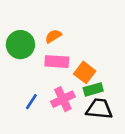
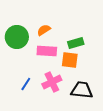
orange square: (85, 72) -> (70, 60), turned -30
green rectangle: (93, 89) -> (76, 43), moved

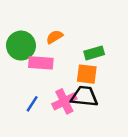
pink rectangle: (47, 51) -> (41, 63), moved
black trapezoid: (82, 90) -> (84, 96), moved

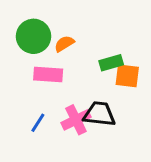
green circle: (21, 46) -> (33, 36), moved
orange square: (87, 74) -> (127, 76), moved

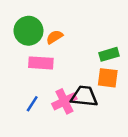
green rectangle: (111, 63) -> (109, 54), moved
orange square: (127, 76) -> (108, 78), moved

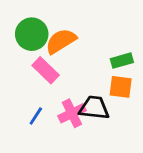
orange semicircle: (54, 37) -> (61, 41), size x1.6
pink rectangle: (41, 63) -> (46, 70), turned 40

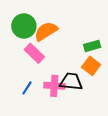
orange square: (121, 87) -> (91, 66), turned 30
pink cross: (72, 113) -> (54, 86), turned 30

